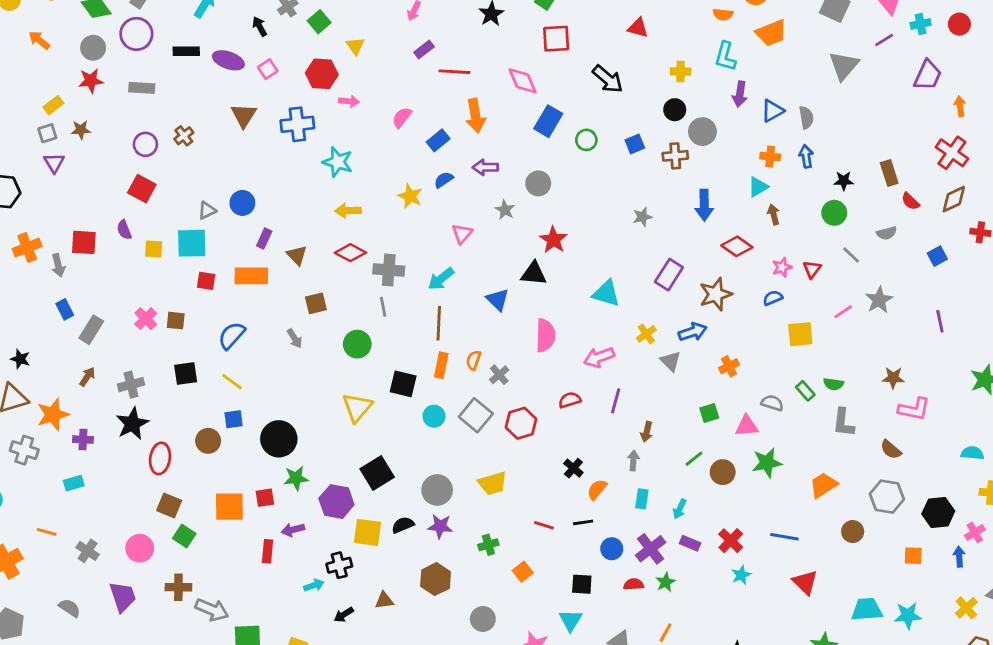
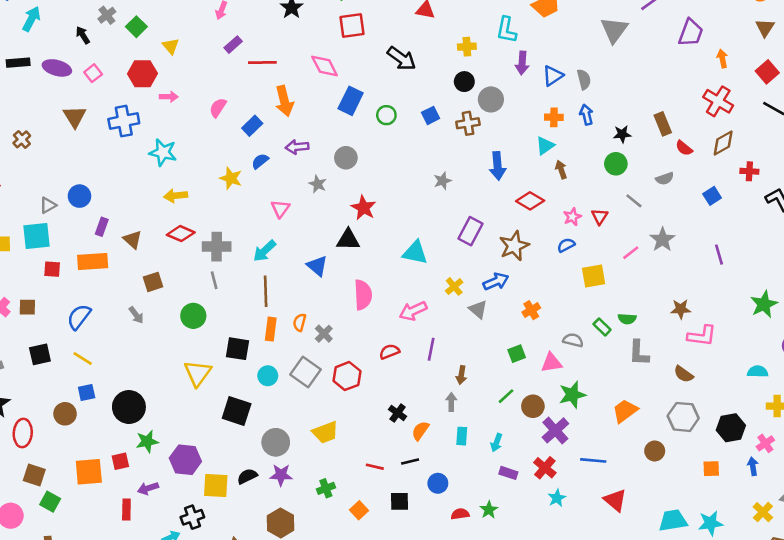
black square: (377, 473) -> (237, 411), moved, turned -36
purple cross: (651, 549) -> (555, 430), moved
black square: (582, 584) -> (400, 501), moved

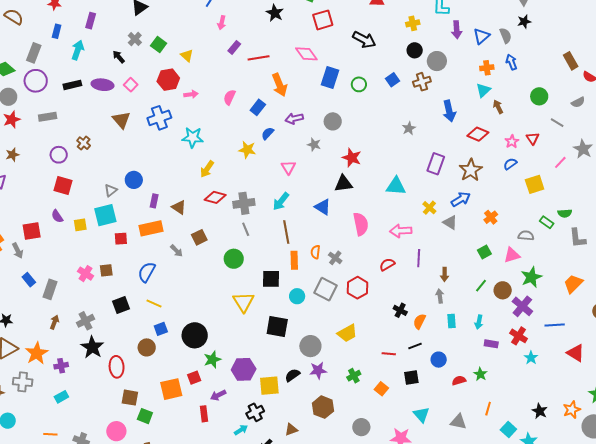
black star: (622, 134) -> (524, 22), moved
yellow arrow: (176, 196) -> (207, 169), turned -42
pink arrow: (413, 311) -> (401, 231), turned 30
gray arrow: (136, 315) -> (177, 251), moved

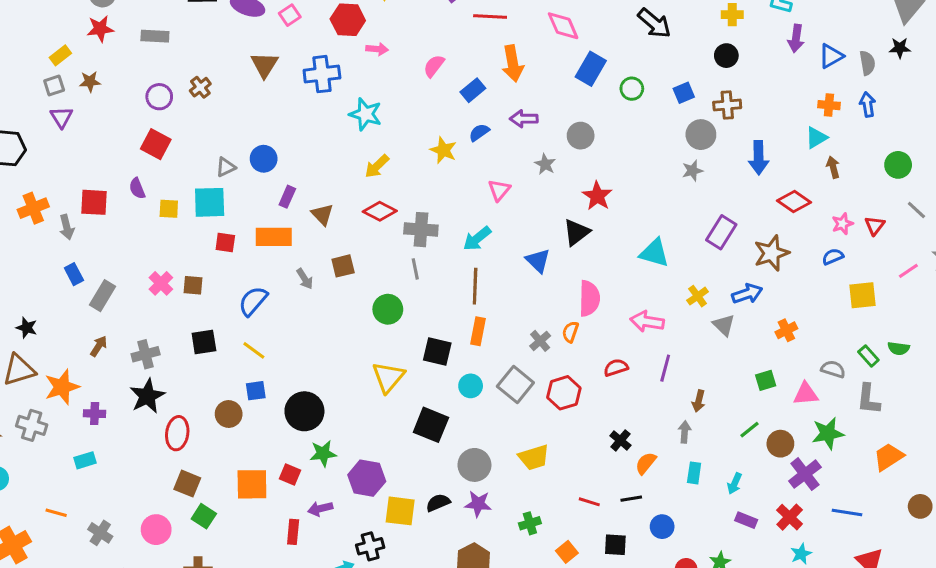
gray circle: (437, 61) -> (701, 135), moved
black triangle: (343, 184) -> (576, 232), turned -42
gray L-shape: (577, 238) -> (868, 399), moved
orange semicircle: (315, 252) -> (570, 332), moved
red square: (194, 378) -> (290, 475), turned 32

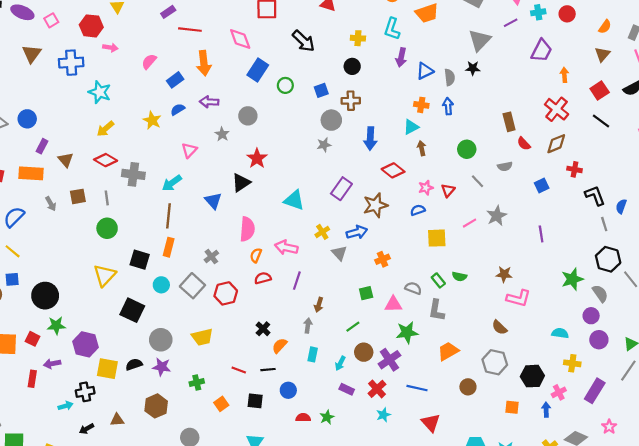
gray line: (415, 269) -> (107, 198), moved
orange semicircle: (570, 332) -> (256, 255), moved
brown circle: (780, 444) -> (364, 352), moved

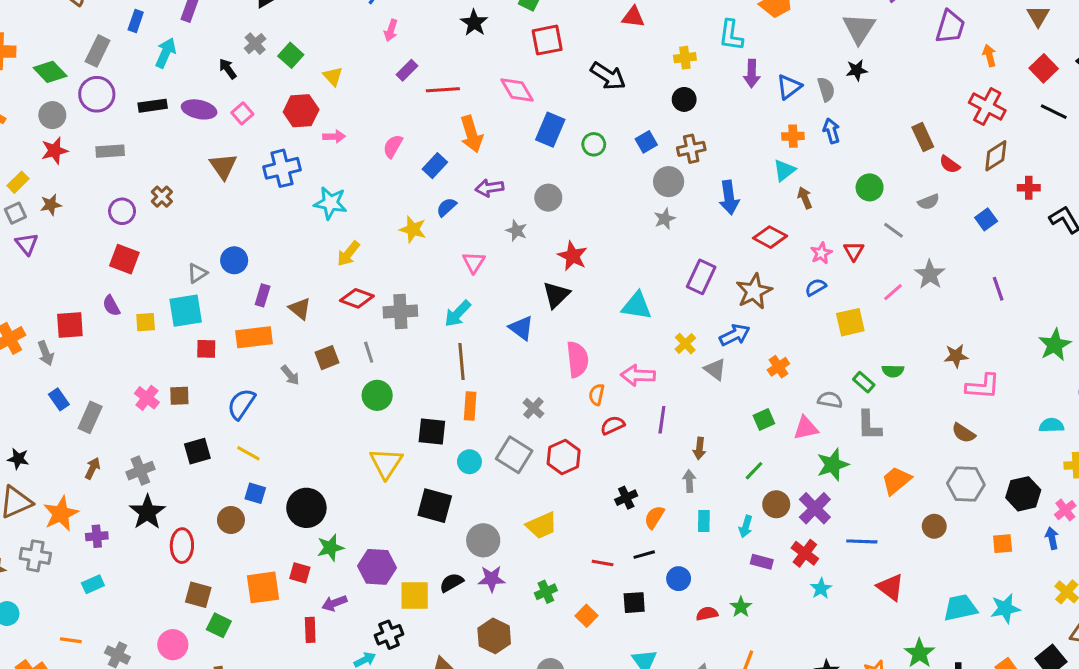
blue square: (12, 279) -> (255, 493), turned 32
black cross: (263, 329) -> (626, 498), turned 32

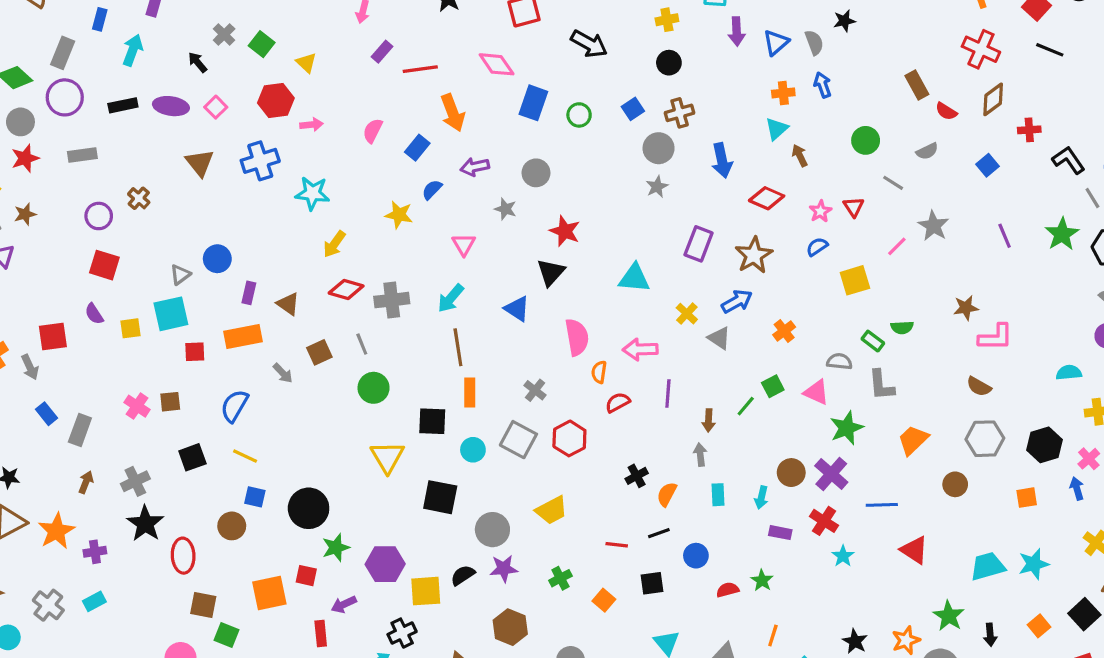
green star: (1055, 345) -> (1062, 234), moved
pink triangle: (806, 428) -> (816, 392), turned 40
green line: (754, 471) -> (746, 406), moved
gray cross: (35, 556) -> (48, 605), moved, turned 32

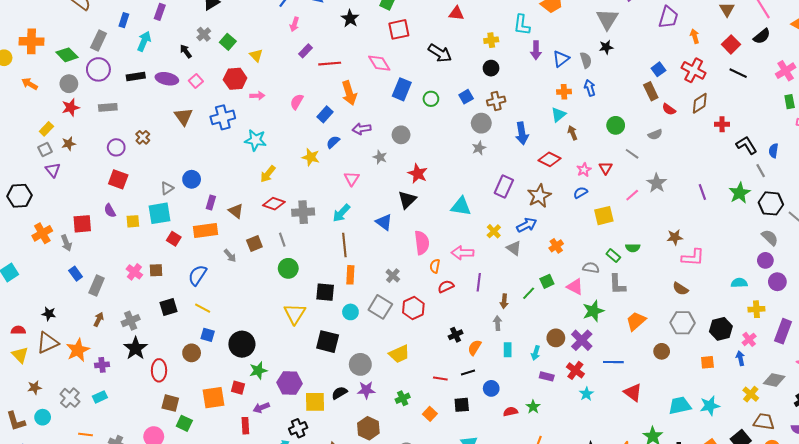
blue square: (987, 165) -> (658, 69), moved
red square: (195, 352) -> (174, 239), turned 32

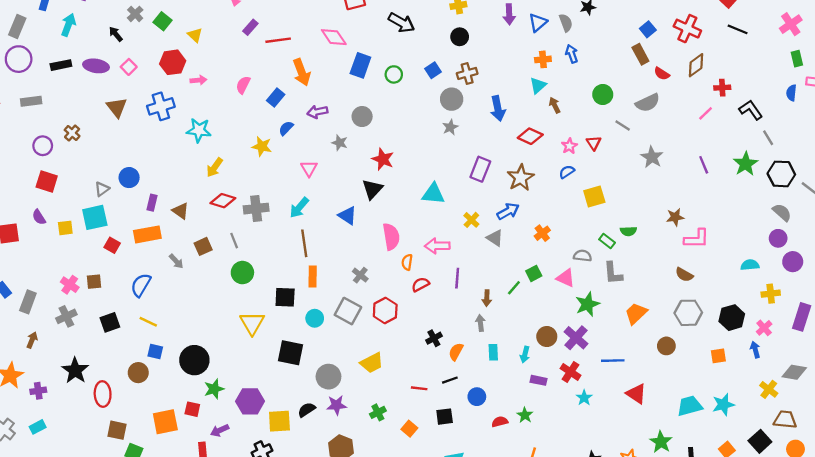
gray semicircle: (655, 135) -> (648, 103), size x1.5
blue semicircle: (773, 151) -> (791, 93), moved
pink line: (632, 195) -> (706, 113), moved
gray cross: (131, 321) -> (66, 316), moved

